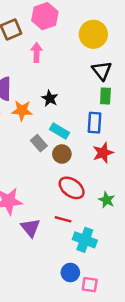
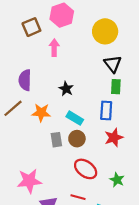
orange star: (22, 110) -> (41, 113), moved
gray rectangle: (39, 143) -> (56, 140), moved, turned 32

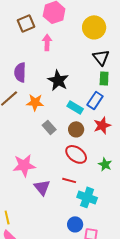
black star: (66, 89) -> (58, 80), size x1.5
blue rectangle: (106, 110) -> (95, 100), turned 30
cyan rectangle: (75, 118) -> (75, 107), moved
brown circle: (77, 139) -> (76, 129), moved
gray rectangle: (56, 140) -> (49, 127), turned -32

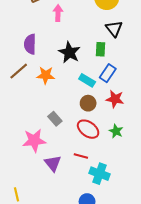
green rectangle: (104, 78) -> (100, 49), moved
red star: (102, 125) -> (115, 99), turned 30
gray rectangle: (49, 127) -> (55, 119), moved
green star: (105, 164) -> (116, 131), moved

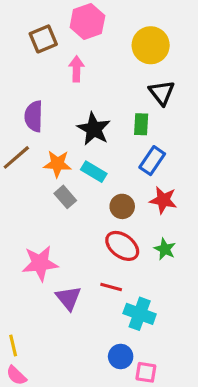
cyan rectangle: (87, 80) -> (94, 172), moved
gray rectangle: (55, 119) -> (65, 197), moved

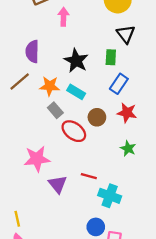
red ellipse: (122, 246) -> (74, 131), moved

